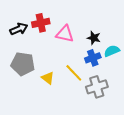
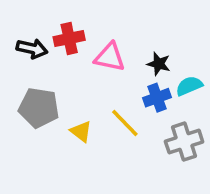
black arrow: (19, 29) -> (32, 49), turned 36
gray cross: (97, 87) -> (184, 142), moved

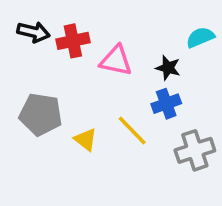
black arrow: (32, 49) -> (34, 32), moved
cyan semicircle: (189, 86) -> (200, 37), moved

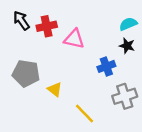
black arrow: (34, 32) -> (21, 21), turned -138
black star: (168, 68) -> (127, 46), moved
yellow line: (132, 131) -> (85, 114), moved

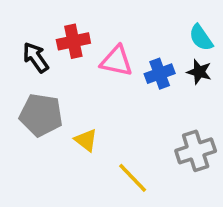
black arrow: (21, 21) -> (36, 57), moved
cyan semicircle: (128, 24) -> (201, 38), turned -102
blue cross: (106, 66) -> (160, 74), moved

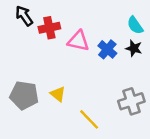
black arrow: (36, 57) -> (24, 16), moved
blue cross: (160, 74) -> (107, 49), turned -30
gray pentagon: (41, 115) -> (24, 95), moved

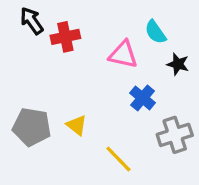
cyan semicircle: (135, 25) -> (155, 32), moved
pink triangle: (78, 41) -> (123, 55), moved
blue cross: (107, 49) -> (143, 98), moved

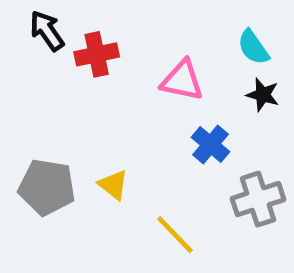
cyan semicircle: (155, 32) -> (253, 47), moved

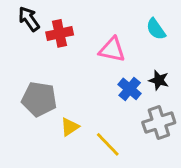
black star: (263, 95) -> (159, 80), moved
yellow triangle: (113, 185) -> (70, 127), moved, turned 48
gray pentagon: (47, 187) -> (39, 99), moved

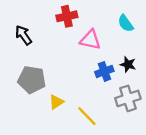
black arrow: (29, 19) -> (23, 35), moved
red cross: (60, 33) -> (67, 16), moved
blue cross: (130, 89) -> (104, 71), turned 30

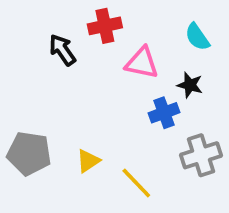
black arrow: (23, 35) -> (62, 50), moved
black star: (128, 64) -> (190, 85), moved
gray pentagon: (32, 80) -> (29, 153), moved

